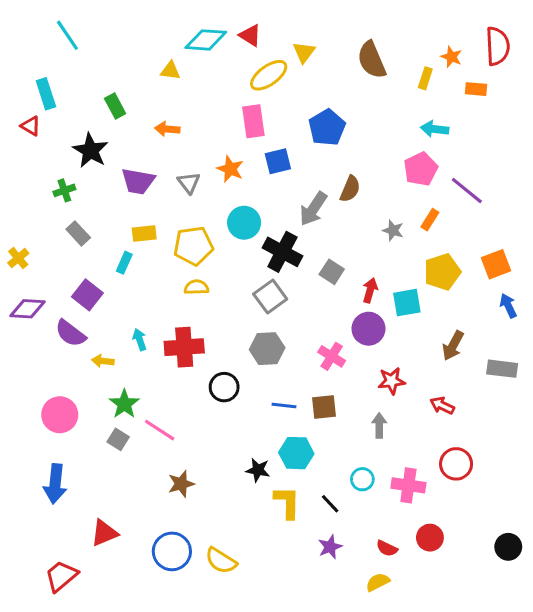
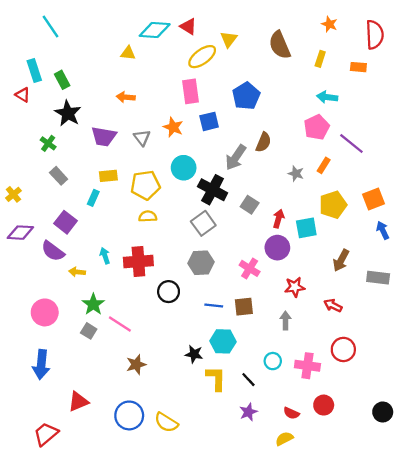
orange star: (451, 57) -> (329, 24), moved
green rectangle: (115, 106) -> (62, 80), moved
green cross: (64, 190) -> (48, 143), turned -35

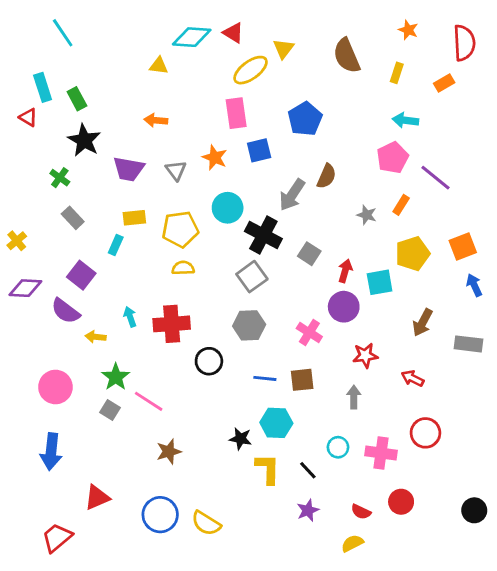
orange rectangle: (358, 67) -> (444, 83), turned -35

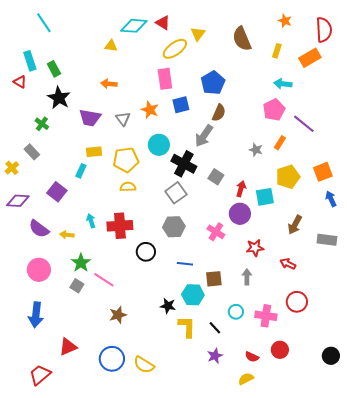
orange rectangle: (444, 83) -> (310, 58), size x1.5
brown semicircle: (327, 176) -> (219, 113), moved
gray rectangle: (73, 218) -> (32, 152), moved
purple semicircle: (66, 311) -> (39, 229), moved
brown square: (302, 380) -> (214, 279), moved

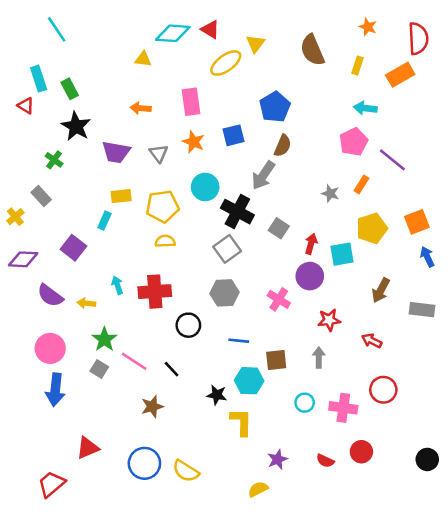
pink rectangle: (165, 79) -> (191, 102), moved
blue arrow: (36, 315) -> (55, 390), moved
black line: (215, 328) -> (172, 369), moved
yellow semicircle: (246, 379) -> (258, 489), moved

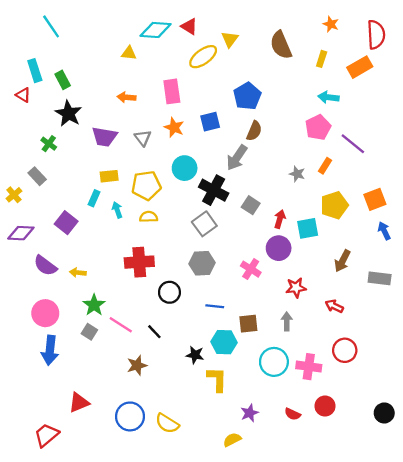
cyan arrow: (117, 285) -> (117, 210), moved
cyan circle: (305, 403) -> (274, 362), size x1.6

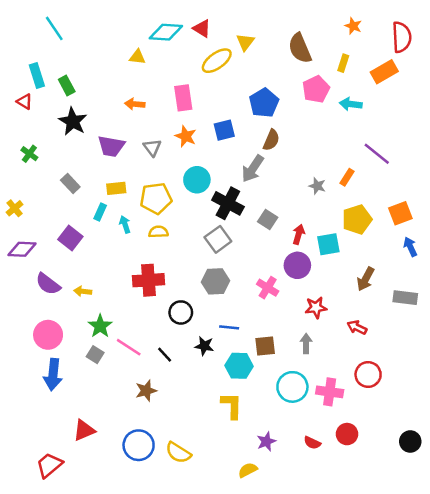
pink pentagon: (318, 127) -> (316, 89), moved
green cross: (49, 144) -> (29, 154), moved
gray rectangle: (37, 176) -> (70, 183), moved
black star: (195, 355) -> (204, 346), moved

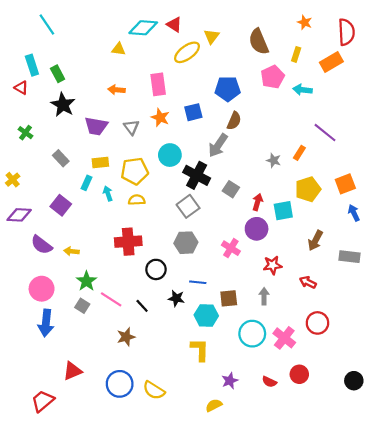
blue pentagon: (264, 103) -> (228, 89), turned 30
pink cross: (330, 392) -> (284, 338), turned 30

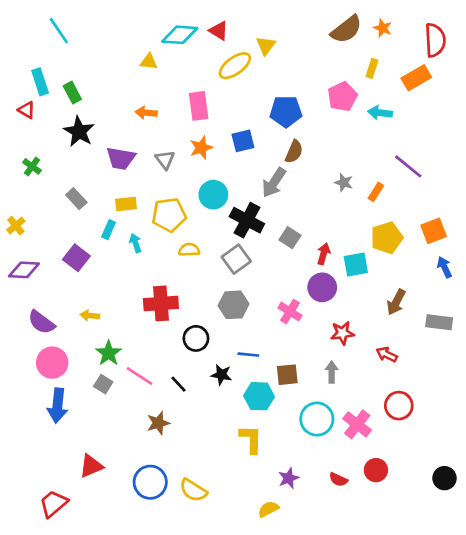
brown semicircle: (259, 42) -> (346, 29), moved, turned -105
orange star: (160, 118) -> (201, 148), turned 30
gray star: (274, 160) -> (344, 183), moved
yellow semicircle: (137, 200) -> (189, 250), moved
purple semicircle: (42, 245) -> (41, 322), moved

